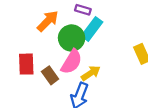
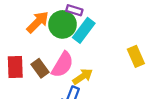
green circle: (72, 38) -> (62, 24), moved
brown rectangle: (50, 75) -> (40, 68), moved

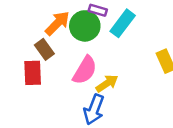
cyan rectangle: (84, 30) -> (123, 23), moved
brown rectangle: (40, 68) -> (44, 49), moved

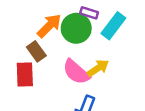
pink semicircle: (85, 70) -> (76, 72), turned 100
yellow arrow: (107, 83) -> (98, 68), moved

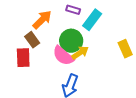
green circle: (76, 28) -> (71, 41), moved

